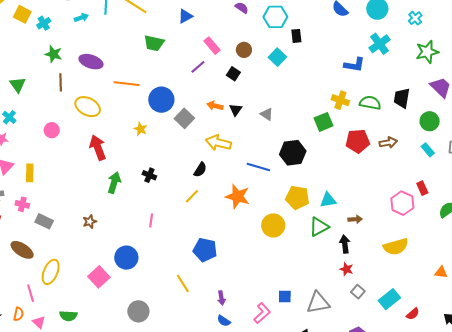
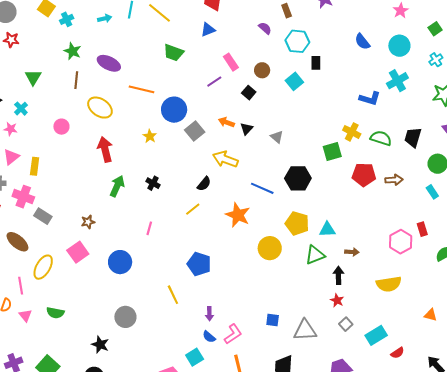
pink cross: (22, 204) -> (23, 197), size x1.5
pink square: (99, 277) -> (78, 252), moved
pink L-shape: (262, 313) -> (233, 334), moved

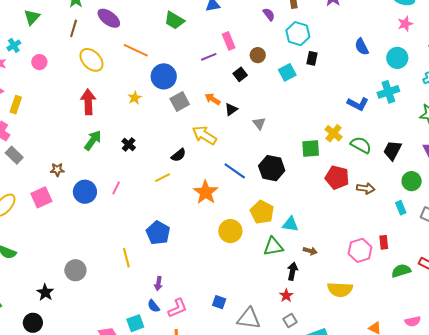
pink circle: (61, 127) -> (39, 62), moved
blue circle: (120, 262) -> (85, 192), moved

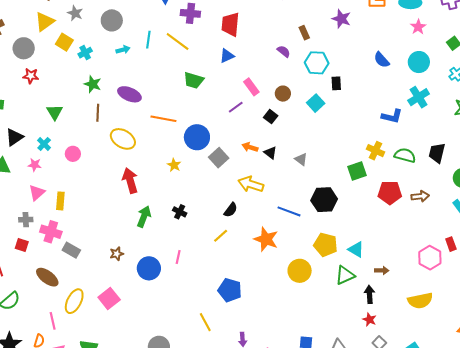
black triangle: (231, 109) -> (270, 153), turned -32
pink square: (41, 197) -> (109, 298), moved
cyan triangle: (290, 224) -> (356, 249), turned 36

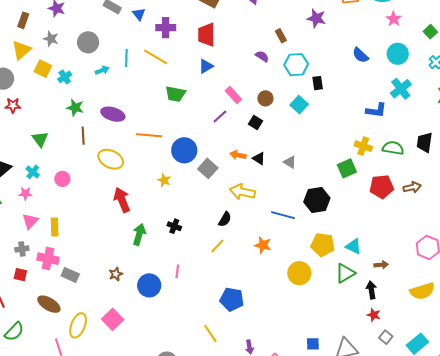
orange star: (266, 239) -> (263, 245), size x0.7

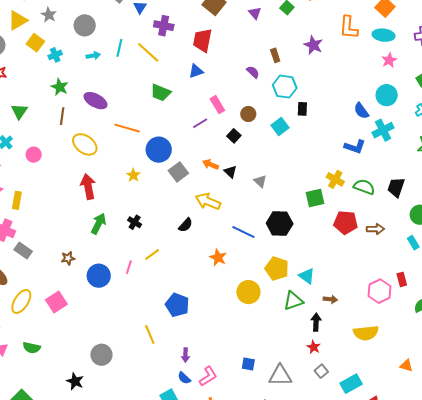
blue semicircle: (360, 55) -> (361, 111), moved
yellow line: (217, 246) -> (152, 255), moved

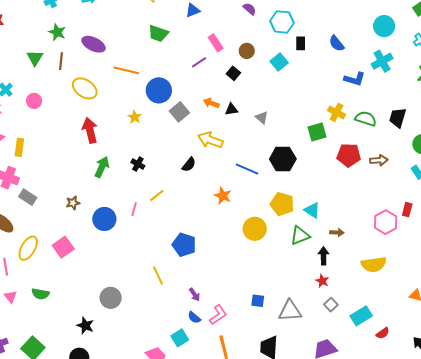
green triangle: (19, 111) -> (35, 58), moved
blue semicircle: (361, 111) -> (337, 43), moved
black triangle: (230, 172) -> (231, 109), turned -48
red rectangle: (402, 279) -> (407, 210), turned 32
purple arrow: (185, 355) -> (195, 294), turned -32

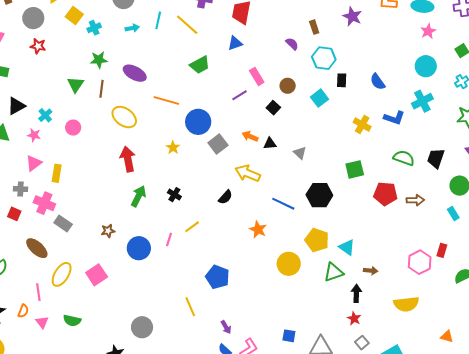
green star: (57, 32) -> (99, 60), turned -30
green trapezoid: (158, 33) -> (200, 65), turned -50
yellow cross: (337, 112) -> (362, 125), moved

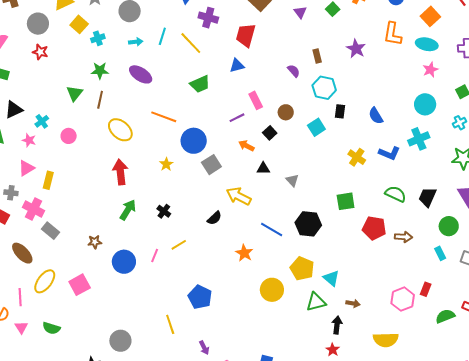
purple ellipse: (135, 73) -> (141, 74), moved
orange arrow: (250, 136) -> (246, 146), moved

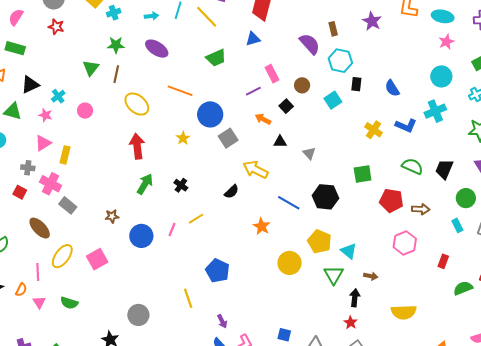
purple semicircle: (294, 71) -> (310, 44), size x1.6
pink hexagon: (403, 299) -> (405, 243), moved
green triangle: (316, 302) -> (334, 275), turned -45

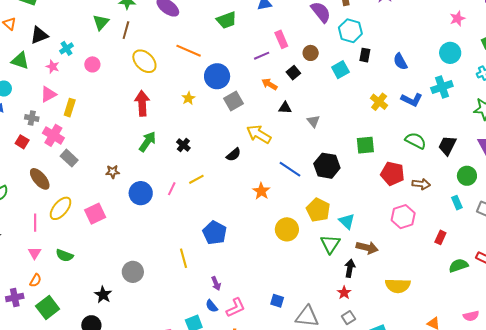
brown arrow: (371, 276) -> (367, 248), size x1.5
orange semicircle: (21, 290) -> (35, 280), moved

